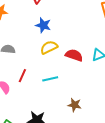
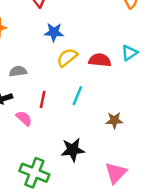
cyan line: (50, 79) -> (77, 96), turned -42

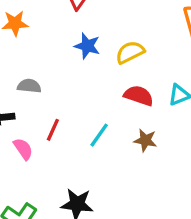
yellow semicircle: (67, 58) -> (130, 52), moved
brown star: (114, 120) -> (145, 140), moved

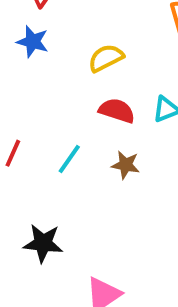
blue star: (87, 46) -> (33, 42), moved

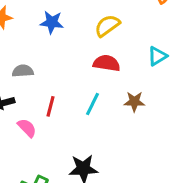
red semicircle: (117, 111) -> (107, 63), moved

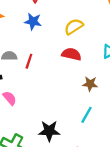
cyan line: (92, 104) -> (87, 115), moved
red line: (50, 106) -> (29, 61), moved

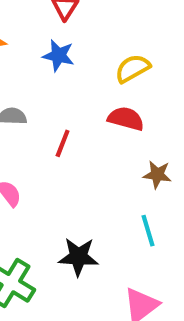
red line: (29, 61) -> (63, 143), moved
cyan line: (87, 115) -> (148, 231), turned -49

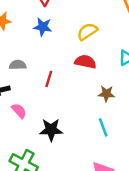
black star: (78, 257) -> (51, 130), moved

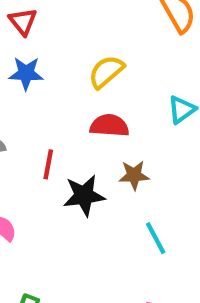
brown star: (106, 94) -> (134, 175), moved
black star: (51, 130) -> (84, 195), moved

